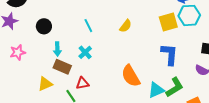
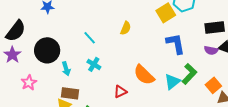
black circle: (44, 26) -> (47, 50), size x1.6
brown rectangle: (62, 67) -> (70, 93), moved
red triangle: (82, 83) -> (120, 92), moved

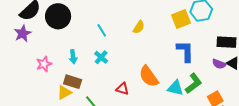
black circle: (47, 50) -> (58, 16), moved
cyan triangle: (172, 82) -> (175, 88), turned 42
pink star: (29, 83) -> (44, 64), moved
red triangle: (120, 92) -> (122, 89), turned 32

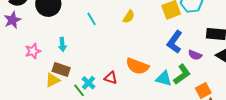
blue L-shape: (185, 51) -> (175, 42), turned -145
cyan cross: (101, 57) -> (88, 83), moved
purple semicircle: (219, 64) -> (195, 55), moved
orange semicircle: (149, 76) -> (137, 66), turned -35

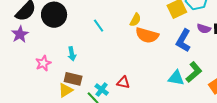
purple semicircle: (195, 55) -> (204, 29), moved
orange semicircle: (137, 66) -> (147, 35), moved

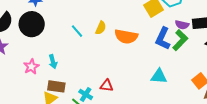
yellow semicircle: (135, 20) -> (101, 28), moved
pink star: (43, 63) -> (31, 67), moved
green L-shape: (194, 72) -> (180, 40), moved

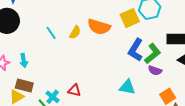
purple semicircle: (182, 25) -> (155, 71), moved
orange semicircle: (126, 36) -> (99, 27), moved

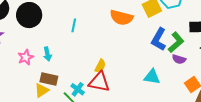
yellow semicircle: (75, 32) -> (100, 66), moved
cyan line: (51, 33) -> (74, 25), turned 48
red triangle: (74, 90) -> (99, 82), size x1.6

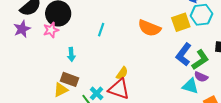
pink star: (26, 57) -> (51, 30), moved
cyan triangle: (152, 77) -> (190, 86), moved

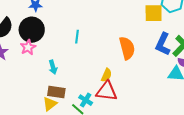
yellow square: (181, 22) -> (154, 13), turned 30
orange semicircle: (149, 28) -> (127, 48), moved, turned -115

